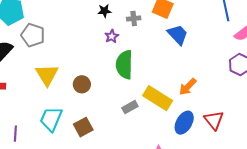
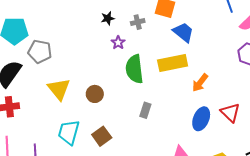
yellow rectangle: (158, 98) -> (173, 63), moved, turned -36
gray rectangle: (130, 107) -> (145, 110), turned -35

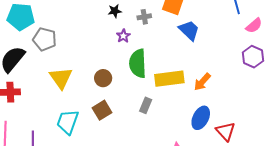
yellow rectangle: (173, 63) -> (169, 79), moved
brown circle: (95, 94) -> (103, 78), moved
red triangle: (230, 113) -> (226, 131), moved
brown square: (102, 136) -> (102, 110), moved

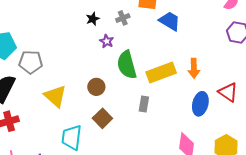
orange arrow: (202, 82) -> (194, 68), turned -30
red triangle: (226, 131) -> (228, 92), moved

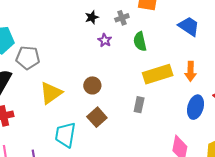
blue trapezoid: (170, 21) -> (189, 26), moved
green semicircle: (127, 65) -> (140, 41), moved, size x0.7
yellow triangle: (55, 96) -> (51, 93), turned 40

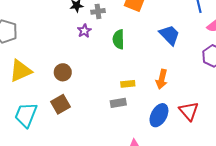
gray cross: (122, 18) -> (98, 11), moved
yellow rectangle: (158, 74) -> (128, 84), moved, size x0.5
gray rectangle: (139, 105) -> (118, 103), moved, turned 56

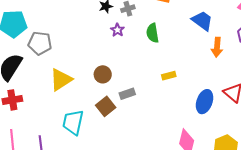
orange arrow: (162, 79) -> (217, 47), moved
gray rectangle: (118, 103) -> (127, 94), moved

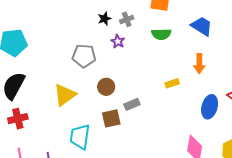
green semicircle: (153, 33) -> (161, 34), moved, turned -78
gray pentagon: (40, 43) -> (84, 56), moved
orange arrow: (217, 47) -> (199, 64), moved
brown square: (106, 106) -> (111, 118), turned 30

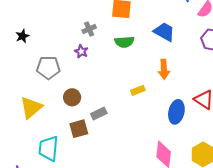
black star: (104, 19) -> (22, 36), moved

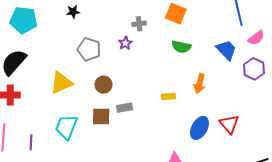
blue trapezoid: (164, 32) -> (226, 50), moved
green semicircle: (124, 42) -> (181, 47), moved

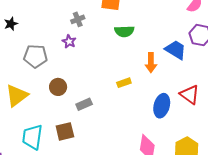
blue trapezoid: (226, 50) -> (176, 50), moved
brown square: (101, 117) -> (65, 131), moved

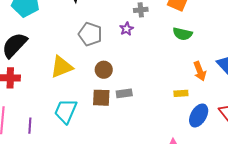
orange arrow: (151, 63) -> (200, 71), turned -36
yellow rectangle: (124, 83) -> (181, 93), moved
brown square: (65, 131) -> (101, 98), moved

